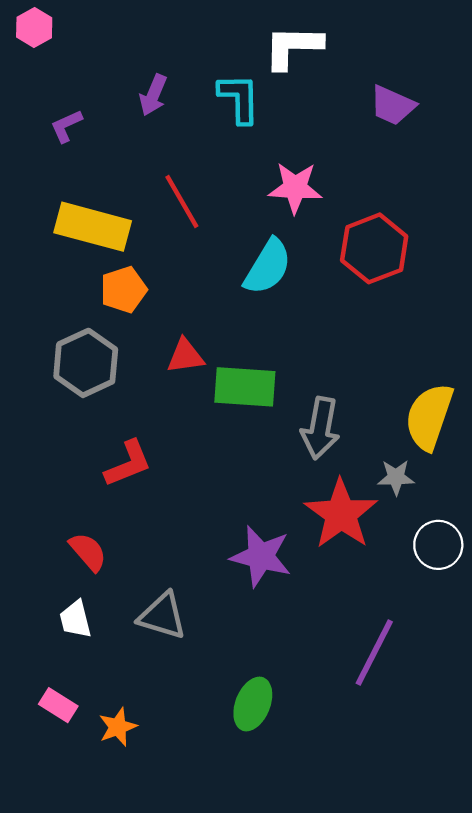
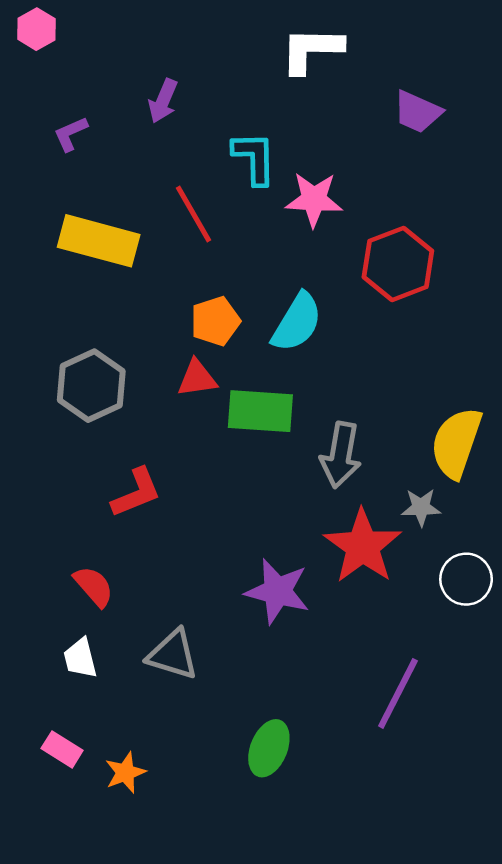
cyan L-shape: (239, 98) -> (254, 158), moved
cyan semicircle: (268, 267) -> (297, 322), moved
orange pentagon: (123, 290) -> (215, 321), moved

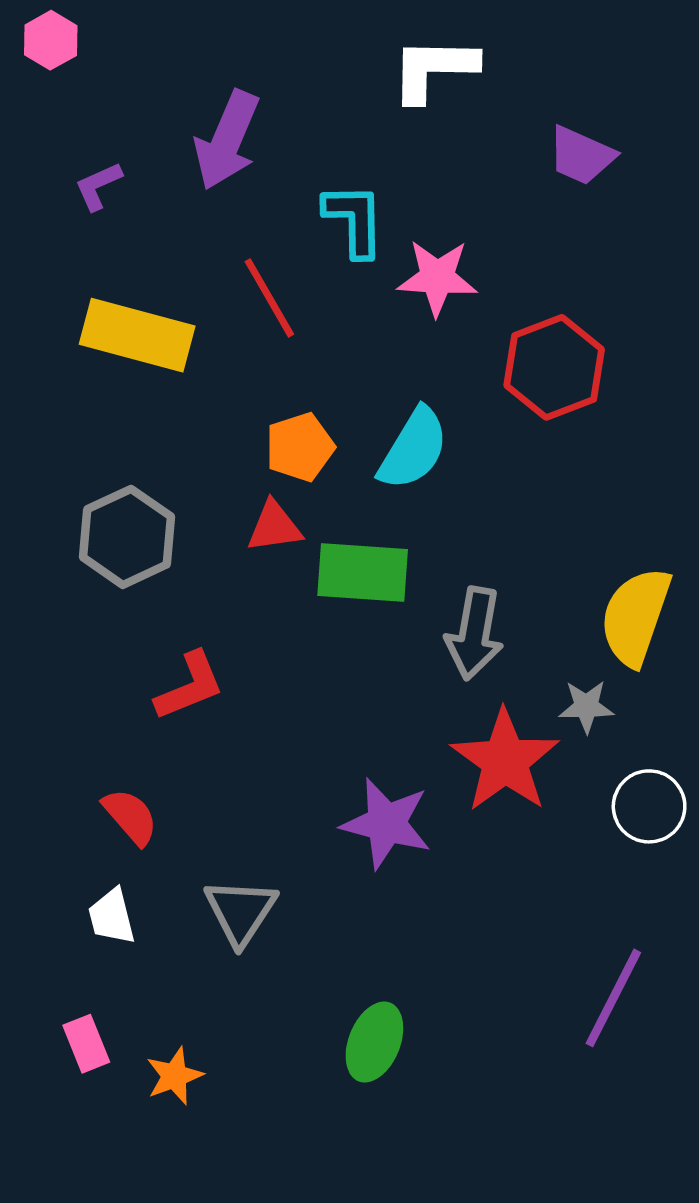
purple arrow: (163, 101) -> (227, 140), size x1.6
gray triangle: (173, 655) -> (241, 912), turned 46
purple line: (398, 693) -> (613, 998), moved
pink rectangle: (62, 749) -> (86, 1044), turned 36

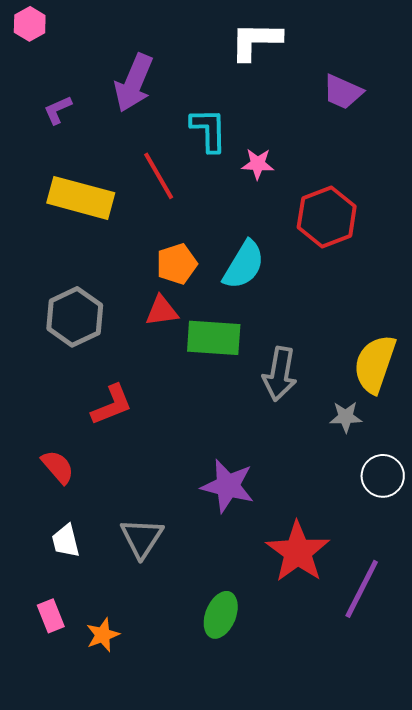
pink star: (437, 278) -> (258, 164), size x0.7
red star: (505, 761) -> (298, 552), moved
red semicircle: (130, 817) -> (58, 467), moved

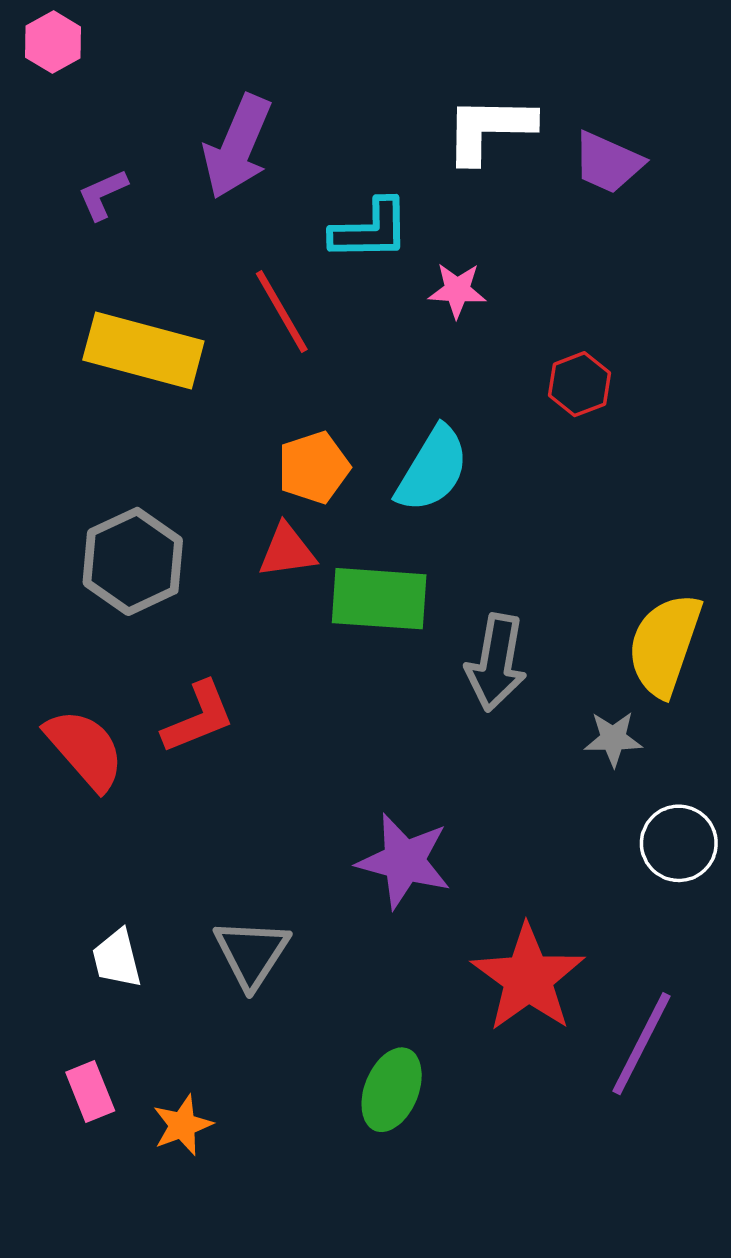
white L-shape: (256, 41) -> (489, 129), moved
cyan L-shape: (209, 130) -> (370, 230), turned 90
red hexagon: (327, 217) -> (580, 384), size x0.6
red semicircle: (58, 467) -> (85, 749), moved, size x1.4

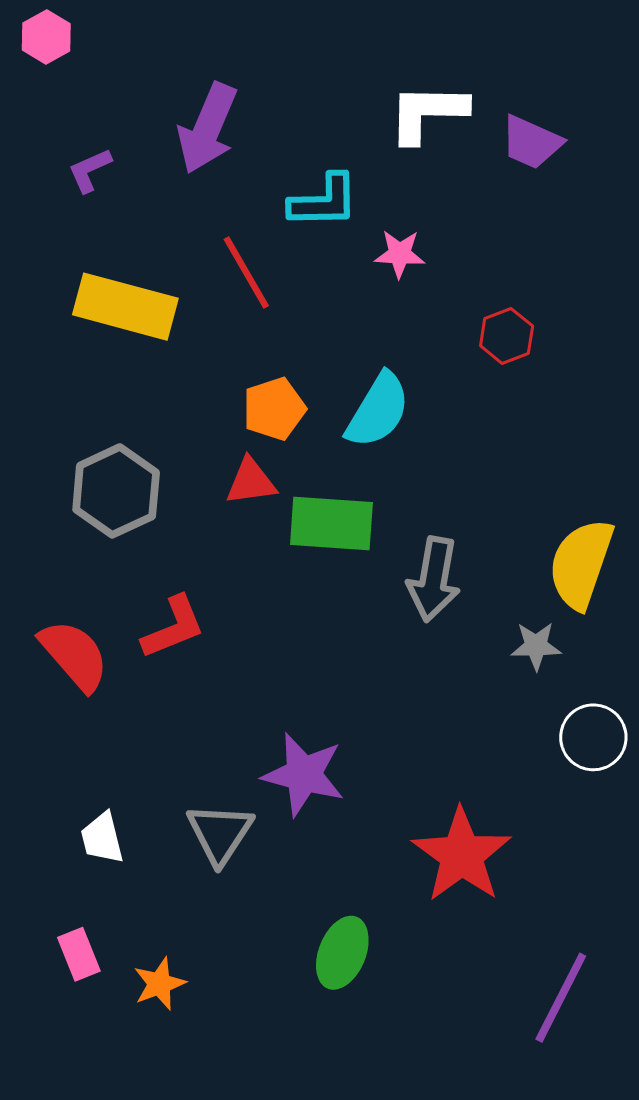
purple star: (404, 861) -> (304, 775), moved
purple line: (642, 1044) -> (561, 998), moved

